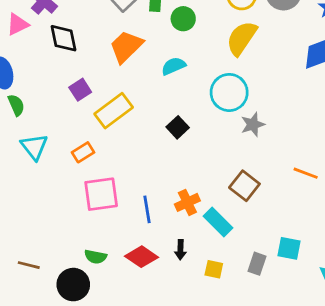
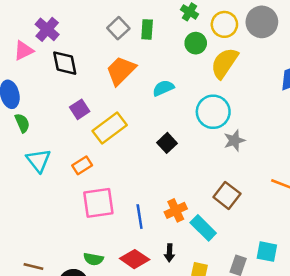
green circle: (183, 19) -> (196, 43), moved

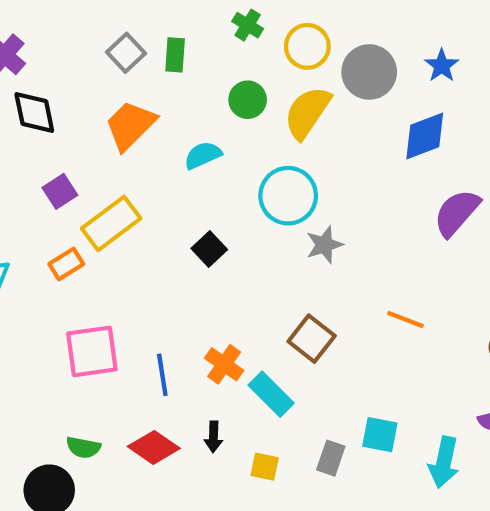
gray circle: (262, 22) -> (369, 72), moved
green circle: (196, 43) -> (248, 100), moved
orange rectangle: (82, 165) -> (66, 264), moved
orange cross: (176, 210) -> (224, 364), turned -30

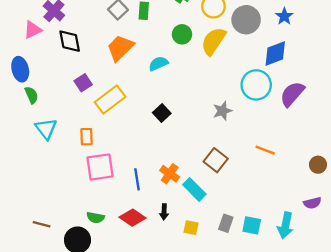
cyan circle: (288, 196) -> (256, 85), moved
orange rectangle: (66, 264) -> (86, 137), moved, turned -60
cyan square: (380, 435) -> (252, 225), moved

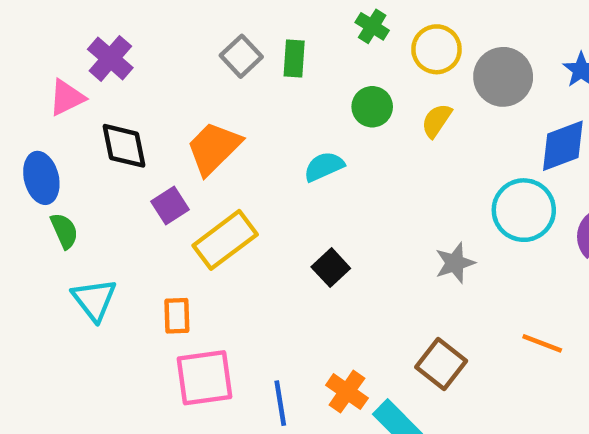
black diamond: (70, 41) -> (124, 146), moved
yellow semicircle: (213, 41) -> (436, 121), size x0.6
orange trapezoid: (120, 48) -> (214, 148), moved

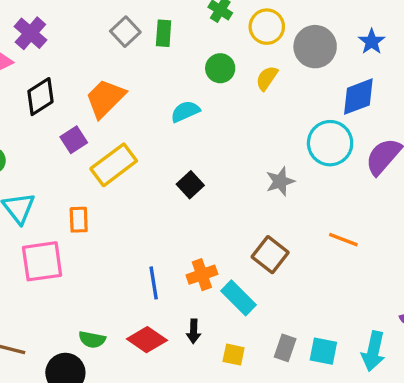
black diamond: (124, 146) -> (40, 97), turned 69
pink square: (204, 378) -> (42, 261), moved
orange cross: (347, 392) -> (202, 275), turned 36

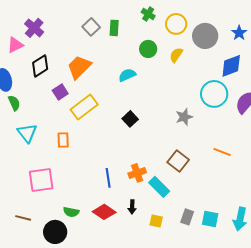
pink square: (42, 261) -> (41, 180), moved

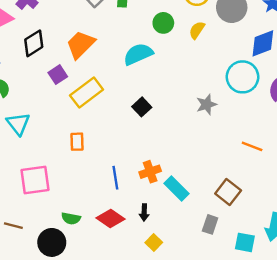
cyan semicircle: (127, 75) -> (138, 54), size x1.4
orange rectangle: (63, 140) -> (77, 142), moved
brown square: (178, 161) -> (228, 192), moved
cyan square: (210, 219) -> (245, 242), moved
yellow square: (156, 221) -> (154, 242), moved, turned 32

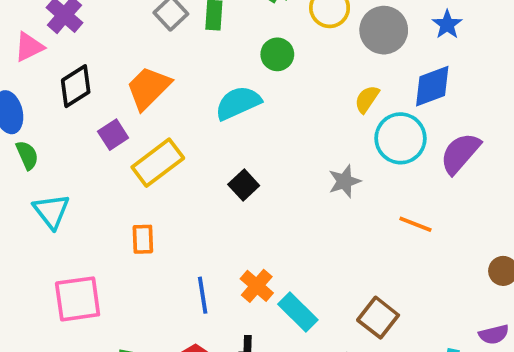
yellow semicircle: (197, 30) -> (367, 99), moved
orange line: (252, 146) -> (415, 224), moved
orange cross: (150, 172) -> (257, 286), turned -30

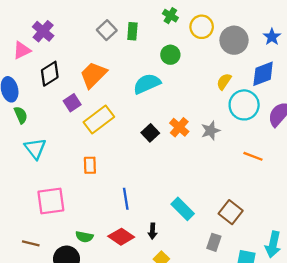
orange cross: (257, 286) -> (179, 127), moved

